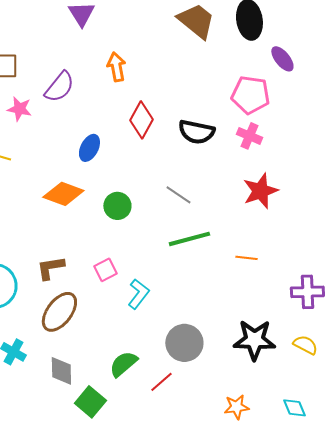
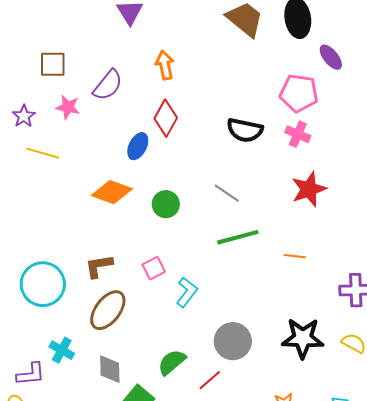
red diamond: (141, 120) -> (166, 118), moved

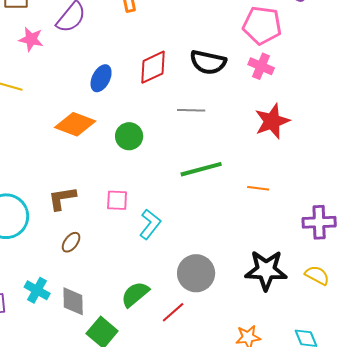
red diamond: (166, 118) -> (153, 67), moved, turned 36
gray line: (227, 193) -> (191, 110), moved, turned -32
pink square: (154, 268) -> (117, 200), turned 30
brown ellipse: (108, 310) -> (71, 242), size x0.5
cyan cross: (62, 350) -> (37, 290), moved

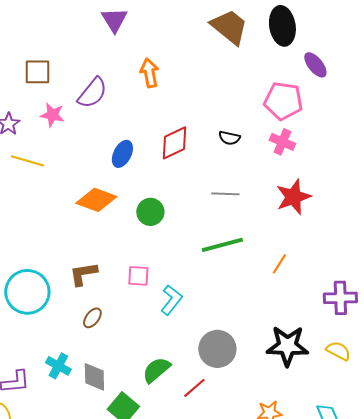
black semicircle: (208, 62) -> (229, 138), size x0.6
gray line: (191, 110) -> (225, 194), moved
orange line: (258, 188) -> (279, 264), turned -65

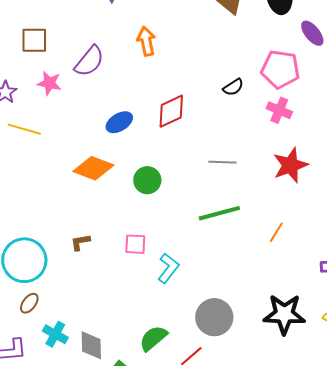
black semicircle: (229, 138) -> (233, 87), moved, turned -45
blue ellipse: (122, 154) -> (119, 122), turned 32
brown L-shape: (83, 274) -> (80, 242), size x0.7
brown ellipse: (92, 318) -> (29, 303), moved

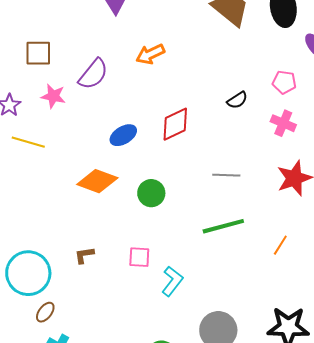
orange arrow: (146, 41) -> (150, 54), turned -104
pink pentagon: (280, 69) -> (284, 82), size x0.6
brown ellipse: (29, 303) -> (45, 312), moved

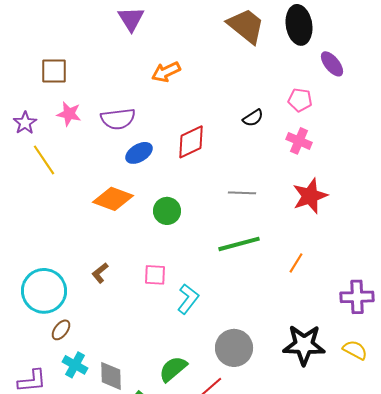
purple semicircle: (93, 74) -> (118, 119), moved, turned 44
yellow line: (28, 142) -> (44, 160), turned 40
brown L-shape: (84, 255) -> (100, 273), turned -30

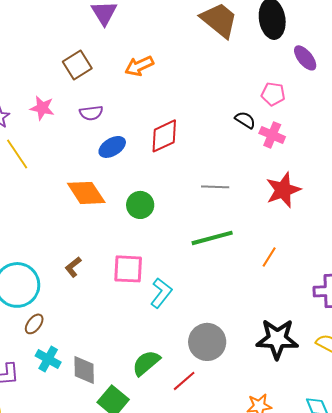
brown square: (54, 71) -> (77, 65), moved, turned -32
black semicircle: (253, 118) -> (245, 120), moved, turned -115
purple semicircle: (118, 119) -> (91, 113), size x0.7
orange diamond: (113, 199) -> (86, 193), turned 36
pink square: (155, 275) -> (128, 269), size x1.4

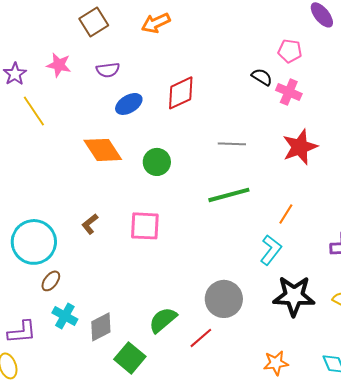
cyan L-shape: (161, 293) -> (271, 250), moved
gray diamond: (84, 370) -> (101, 327), turned 64

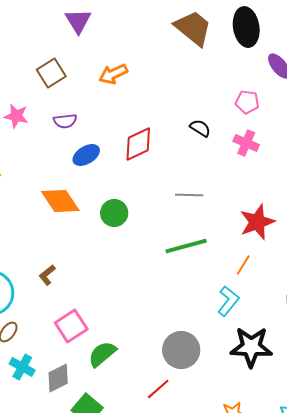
black semicircle: (262, 77) -> (200, 128), moved
red star: (300, 147) -> (257, 222), moved
pink square: (145, 226) -> (71, 326), moved, turned -36
green semicircle: (163, 320) -> (102, 354), moved

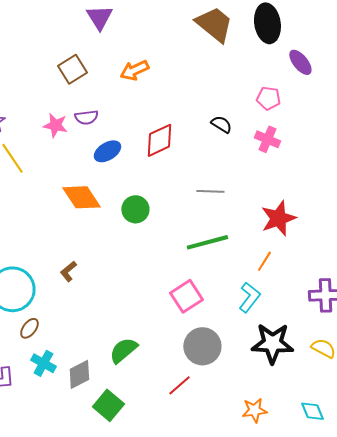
pink star: (16, 116) -> (55, 125), moved
pink square: (71, 326) -> (186, 296), moved

